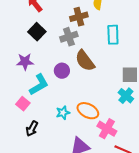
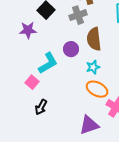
brown semicircle: (85, 61) -> (94, 39), turned 30
purple star: (25, 62) -> (28, 30), moved
cyan star: (63, 113) -> (93, 67), moved

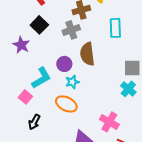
purple star: (28, 30) -> (21, 45), turned 30
cyan star: (93, 67) -> (72, 82), moved
orange ellipse: (97, 89) -> (66, 104), moved

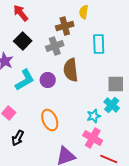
cyan L-shape: (41, 78) -> (25, 80), moved
cyan star: (72, 82) -> (94, 116), moved
orange ellipse: (66, 104) -> (50, 120), turned 40

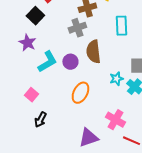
black square: (23, 41) -> (35, 16), moved
cyan star: (94, 116) -> (116, 79), moved
orange ellipse: (50, 120) -> (80, 93), moved, turned 50

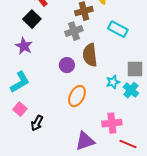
cyan rectangle: (121, 26) -> (118, 29), turned -60
cyan L-shape: (47, 62) -> (20, 82), moved
pink square: (31, 95) -> (20, 109), moved
pink cross: (115, 120) -> (112, 123), turned -36

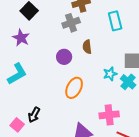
cyan rectangle: (118, 29) -> (115, 21), turned 48
brown semicircle: (90, 55) -> (87, 47), size x0.6
pink square: (20, 109) -> (17, 125), moved

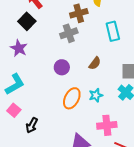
brown semicircle: (87, 47) -> (95, 63), moved, turned -136
cyan star: (110, 74) -> (96, 95), moved
pink square: (17, 125) -> (14, 110), moved

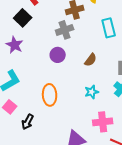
purple circle: (62, 67) -> (58, 55), moved
orange ellipse: (72, 98) -> (50, 95), moved, turned -30

